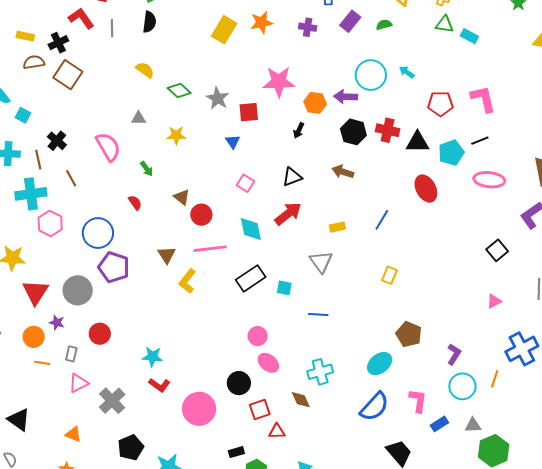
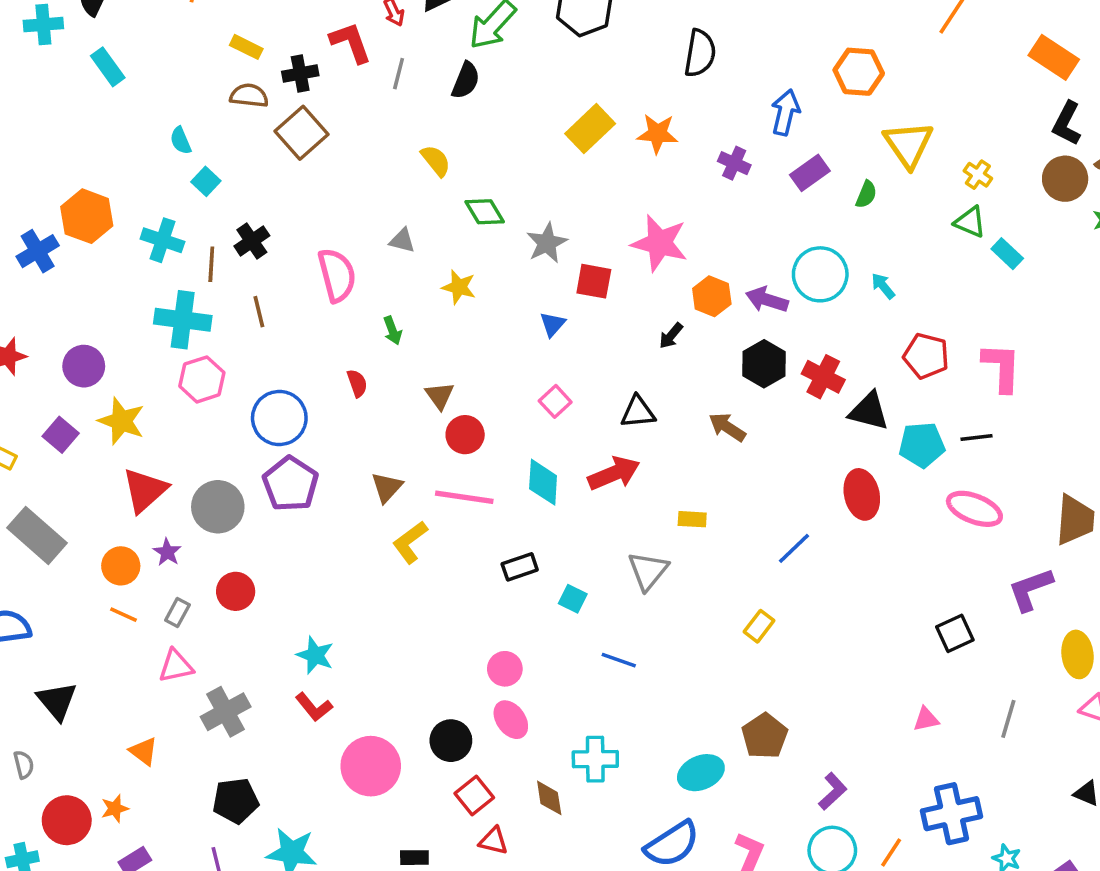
green semicircle: (384, 25) -> (866, 194), turned 112
blue line: (382, 220) -> (794, 548), moved
black rectangle: (251, 278) -> (520, 567), size x0.7
red square: (260, 409) -> (474, 795), turned -35

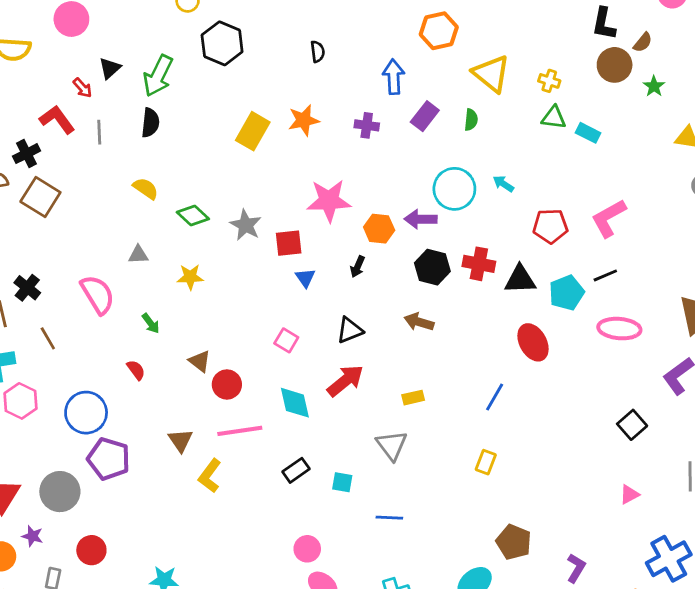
black semicircle: (700, 53) -> (318, 52), size x0.6
blue triangle: (553, 324) -> (305, 278), moved
pink L-shape: (1002, 367) -> (609, 218), turned -105

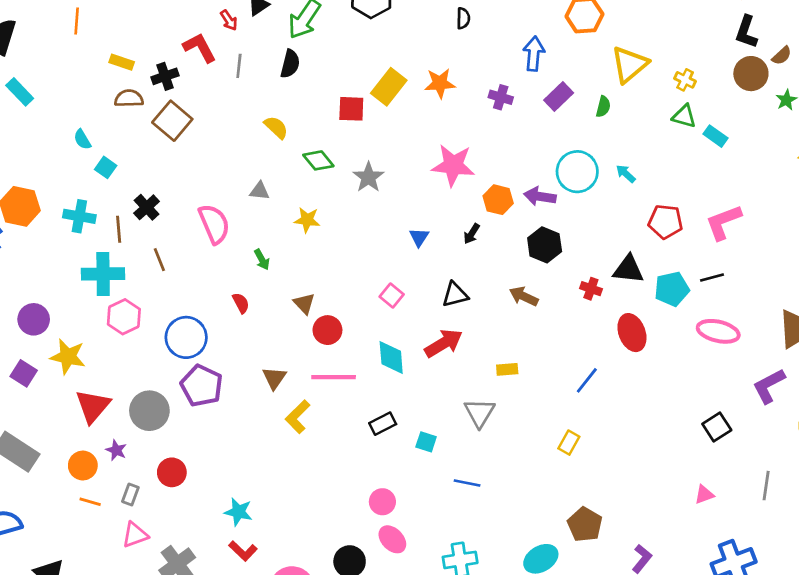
yellow triangle: (491, 74) -> (630, 64), turned 33
red square: (289, 243) -> (351, 109), moved
red cross: (479, 264) -> (591, 289), moved, size x0.7

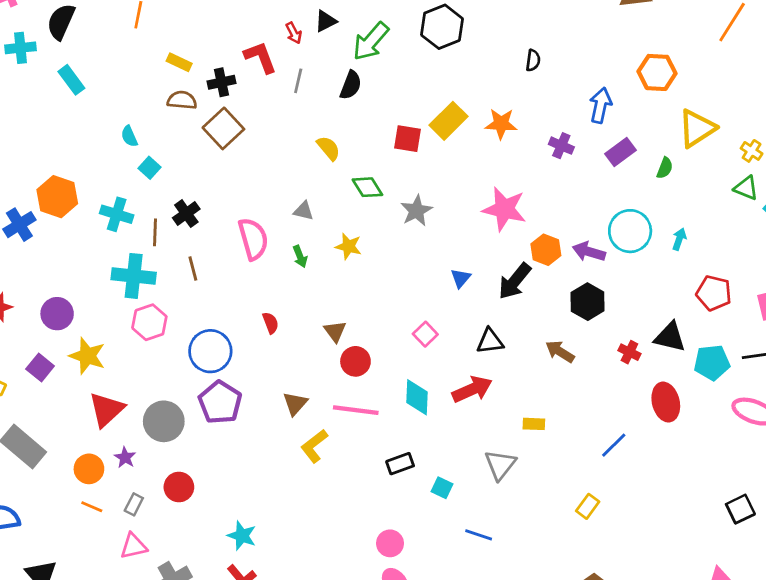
cyan arrow: (626, 174) -> (679, 239), turned 60
black arrow: (472, 234) -> (515, 281), size x1.8
green arrow: (262, 260) -> (300, 256), moved

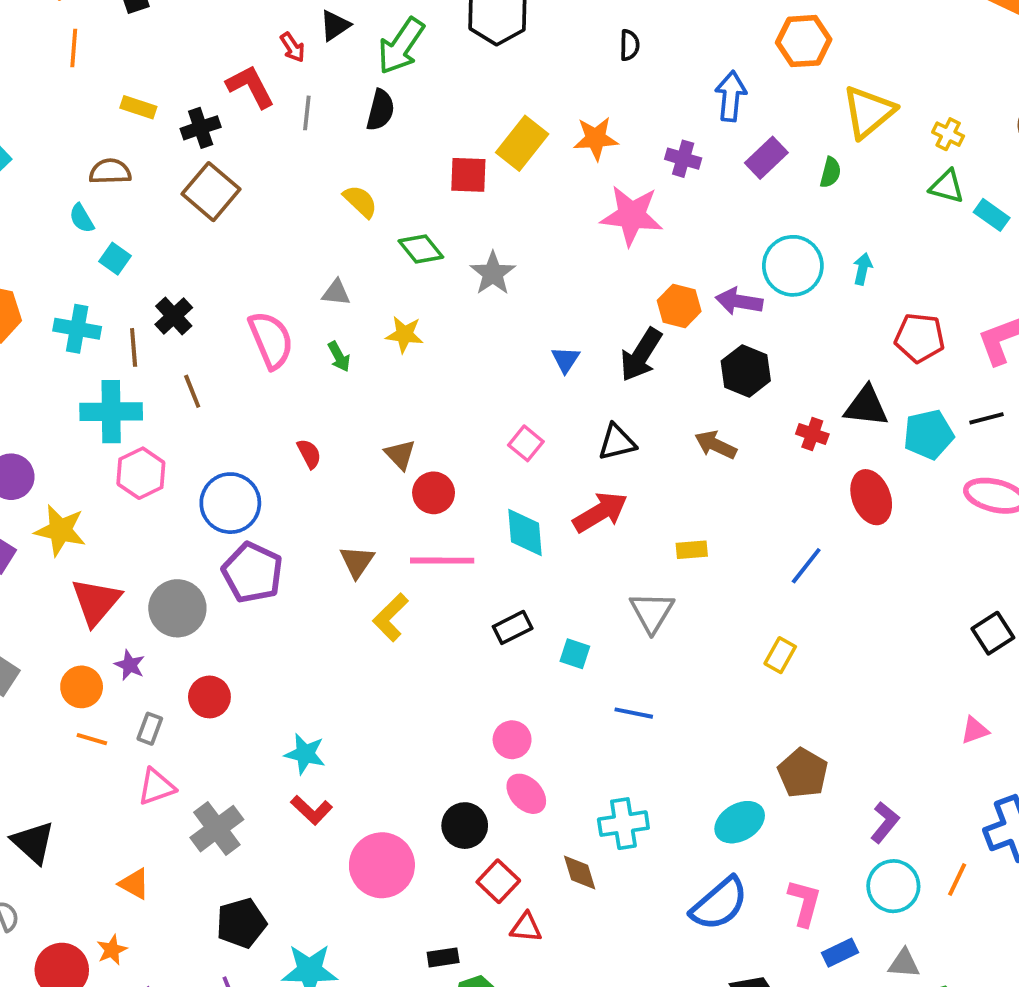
brown semicircle: (182, 100) -> (110, 172), moved
pink star: (504, 209) -> (632, 215), moved

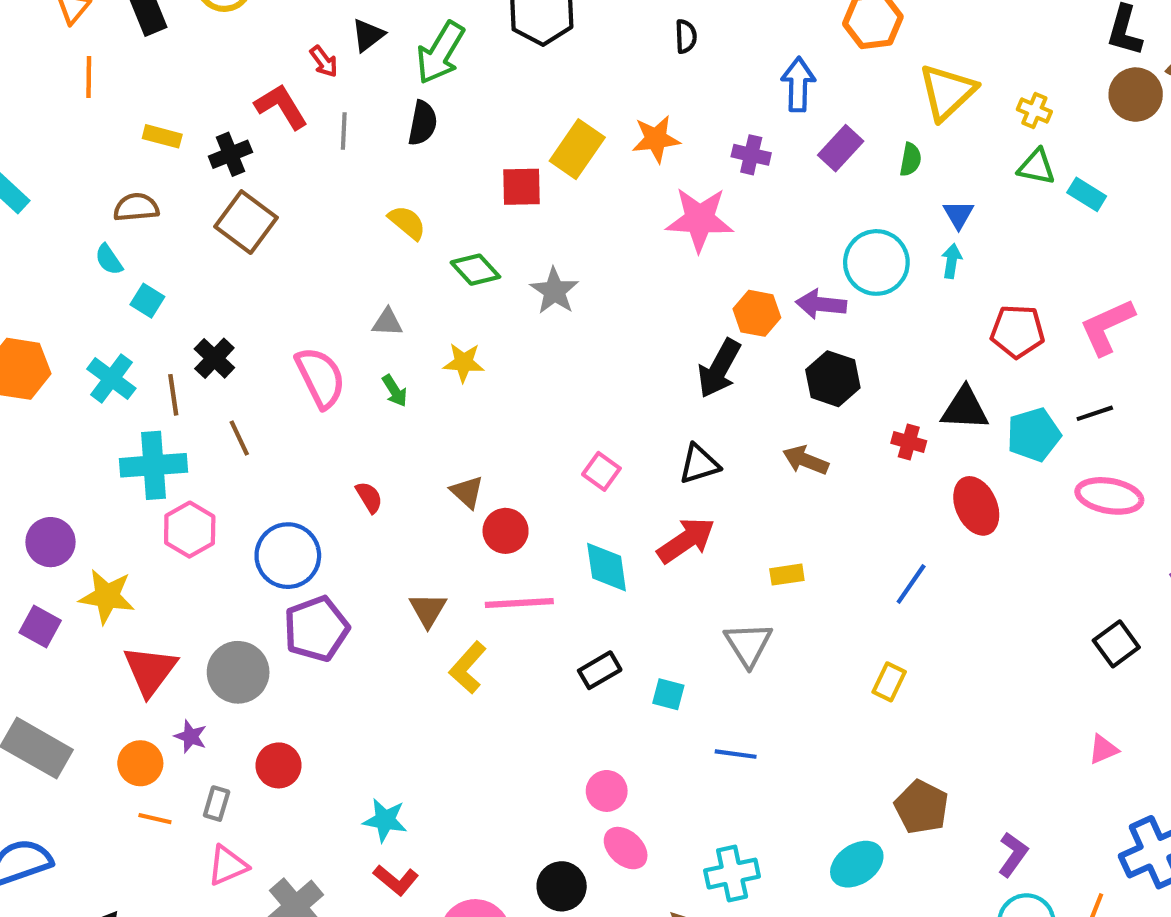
cyan cross: (77, 329) -> (111, 379), turned 30
blue triangle: (566, 360) -> (959, 214), moved
purple pentagon: (252, 573) -> (316, 629), turned 30

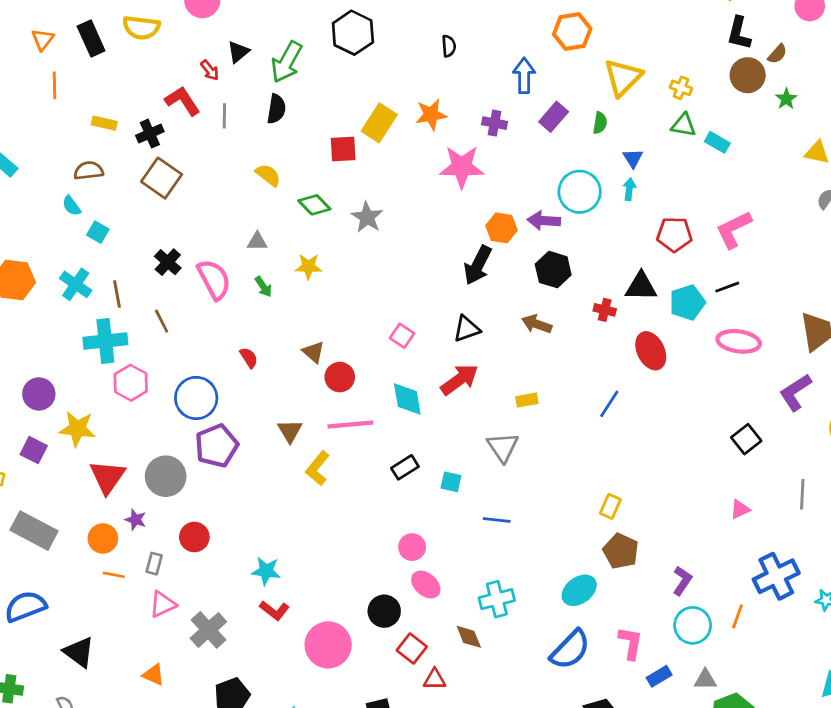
black cross: (214, 358) -> (168, 262), moved
yellow rectangle: (889, 682) -> (610, 506), moved

